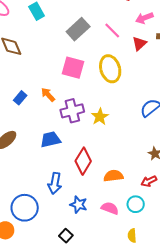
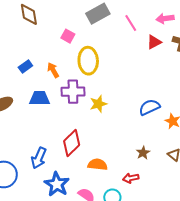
pink square: (73, 68) -> (68, 36), moved, size x0.6
yellow ellipse: (110, 69) -> (88, 61), moved
blue trapezoid: (50, 140) -> (39, 98), moved
blue star: (79, 205) -> (57, 184), size x1.4

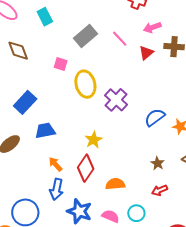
blue rectangle: (25, 67) -> (25, 102), size x1.6
orange arrow: (53, 70) -> (55, 164), moved
purple cross: (73, 92) -> (116, 100), moved, turned -35
yellow star: (98, 104) -> (94, 140), moved
red arrow: (131, 178) -> (160, 190), moved

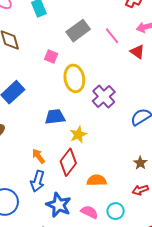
red triangle: (146, 53) -> (137, 52), turned -49
blue trapezoid: (45, 131) -> (55, 117), moved

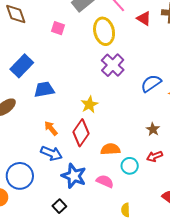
yellow ellipse: (74, 78) -> (104, 31), moved
blue trapezoid: (55, 117) -> (44, 89), moved
blue arrow: (38, 181) -> (51, 153), turned -80
cyan circle: (116, 211) -> (130, 166), moved

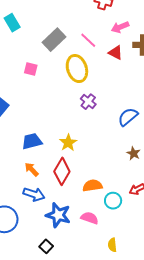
purple cross: (113, 65) -> (88, 102), size x0.7
blue trapezoid: (44, 89) -> (32, 141), moved
brown star: (153, 129) -> (134, 153), moved

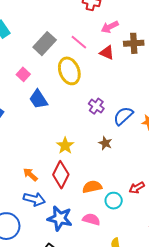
pink square: (31, 69) -> (23, 74), turned 32
purple cross: (88, 102) -> (96, 106), moved
blue trapezoid: (32, 141) -> (38, 99), moved, turned -105
brown star: (134, 153) -> (105, 143), moved

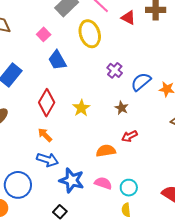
red diamond: (61, 175) -> (47, 103), moved
red arrow: (137, 188) -> (129, 136), moved
cyan circle: (114, 201) -> (129, 188), moved

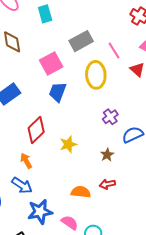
pink square: (44, 34) -> (51, 64), size x1.6
blue trapezoid: (57, 60) -> (58, 92), turned 35
blue star: (72, 180) -> (40, 212), turned 30

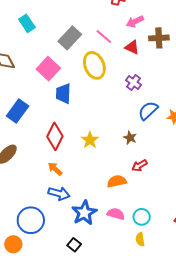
purple cross: (110, 117) -> (133, 82), moved

